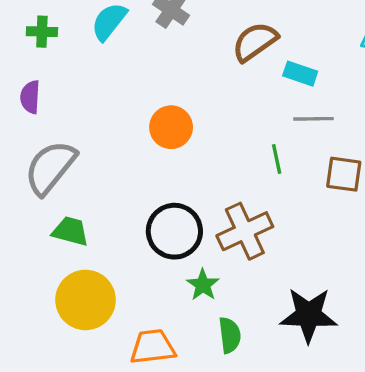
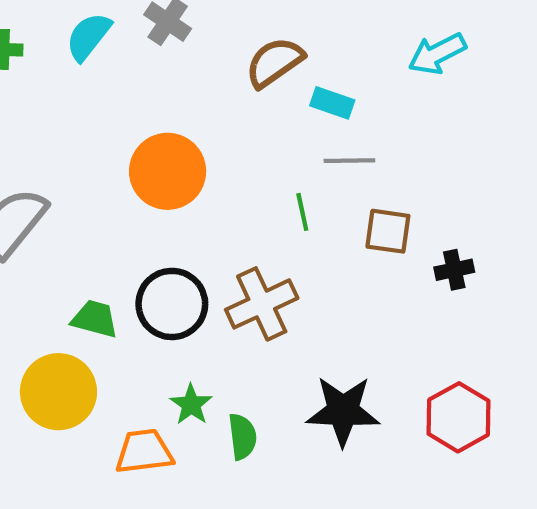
orange circle: (171, 127) -> (168, 171), size x1.4
green trapezoid: (70, 231) -> (95, 319), moved
green star: (203, 285) -> (191, 405), moved

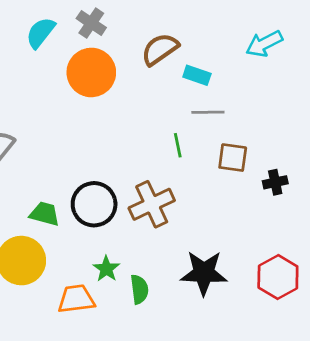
orange circle: (168, 171) -> (91, 72), moved

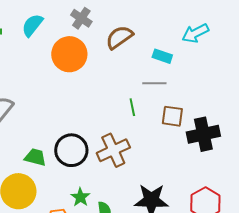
gray cross: (91, 23) -> (81, 18), moved
cyan rectangle: (197, 75) -> (162, 56), moved
black cross: (275, 182) -> (203, 134), size x1.8

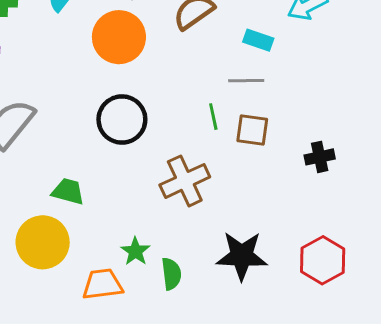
brown square: (172, 116) -> (252, 130), moved
black cross: (203, 134) -> (320, 157), size x0.6
black circle: (71, 150) -> (122, 120), moved

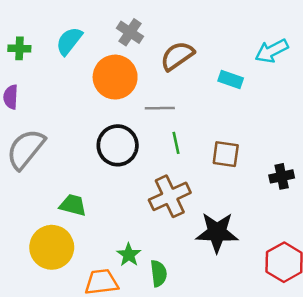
gray line: (246, 81) -> (160, 108), moved
green line: (213, 117) -> (176, 143), moved
black star: (242, 256) -> (217, 232), moved

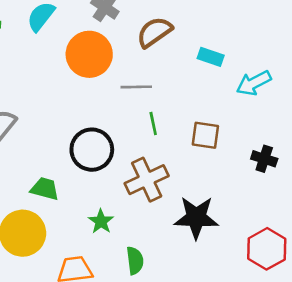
cyan arrow: (272, 51) -> (254, 83), moved
black circle: (118, 145) -> (92, 150), moved
black cross: (282, 176) -> (264, 159), turned 30
green star: (129, 255) -> (101, 221), moved

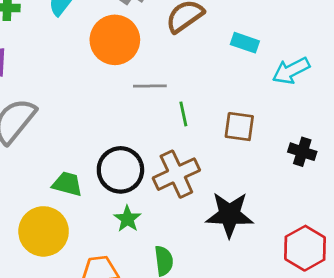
gray line: (136, 87) -> (150, 86), moved
black circle: (92, 150) -> (120, 170), moved

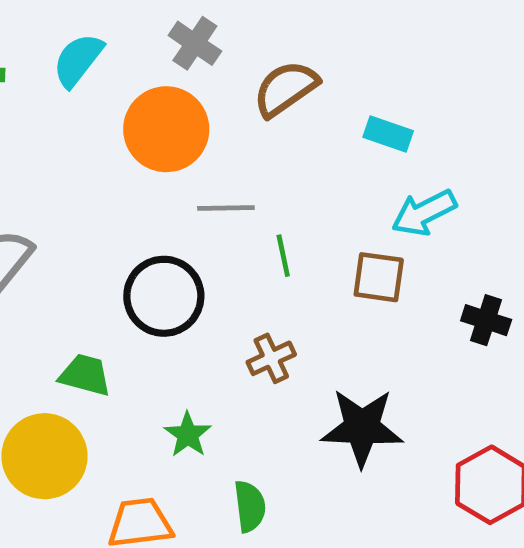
cyan arrow: (291, 71) -> (424, 213), moved
black circle: (120, 170) -> (164, 296), moved
brown cross: (176, 174) -> (271, 358), size x0.6

